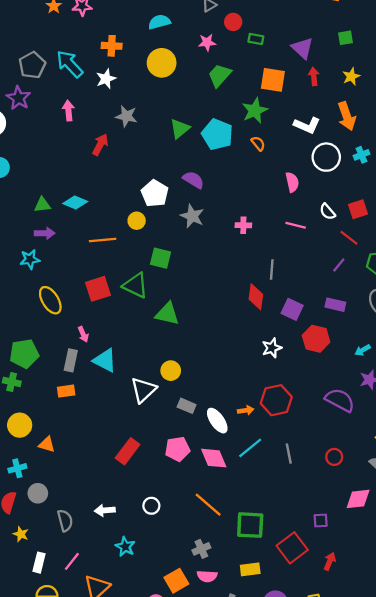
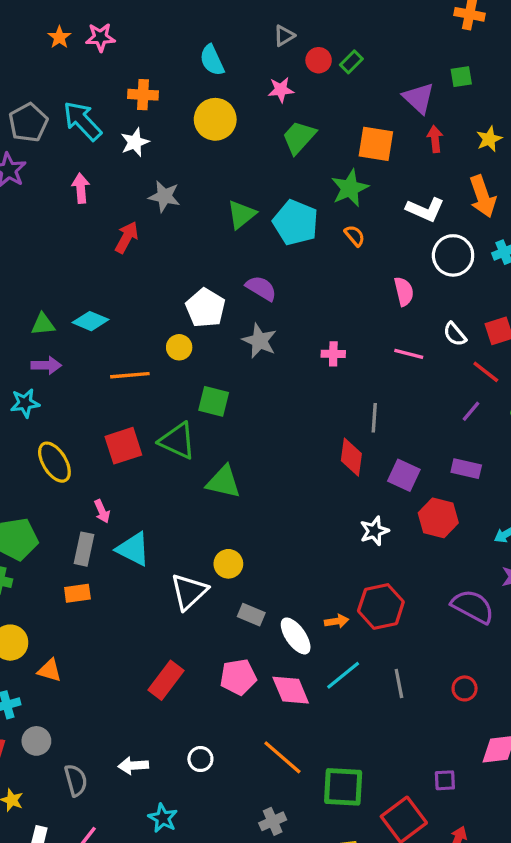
cyan semicircle: (159, 22) -> (212, 60), turned -100
green square: (346, 38) -> (461, 77), moved
green rectangle: (256, 39) -> (351, 62), moved, turned -56

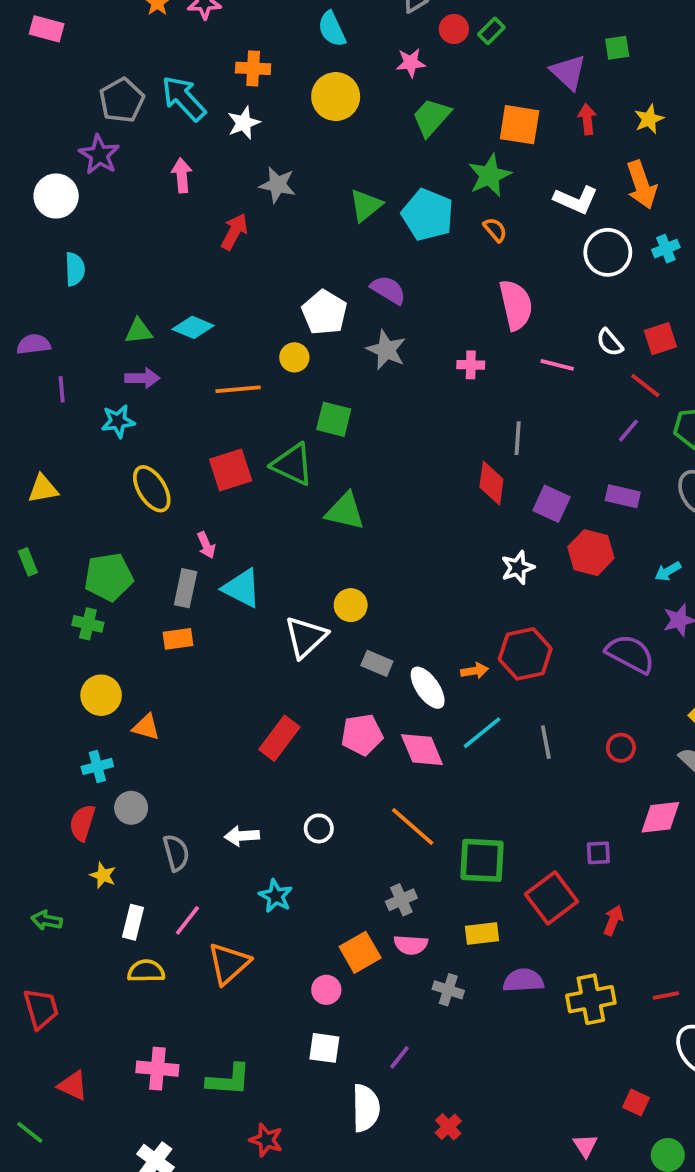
pink semicircle: (404, 292) -> (516, 305), moved, size x1.5

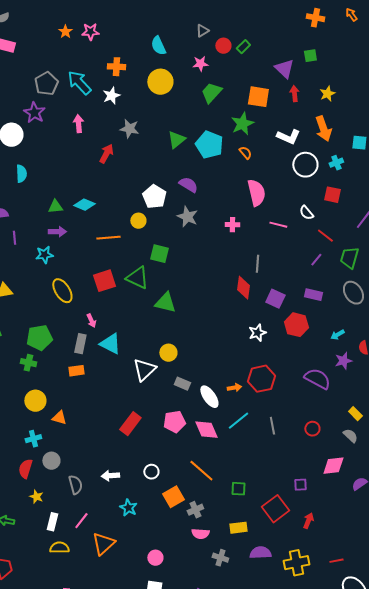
red square: (660, 339) -> (332, 195), moved, turned 30
green square: (482, 860) -> (238, 489), size x0.6
orange square: (360, 952) -> (173, 497), moved

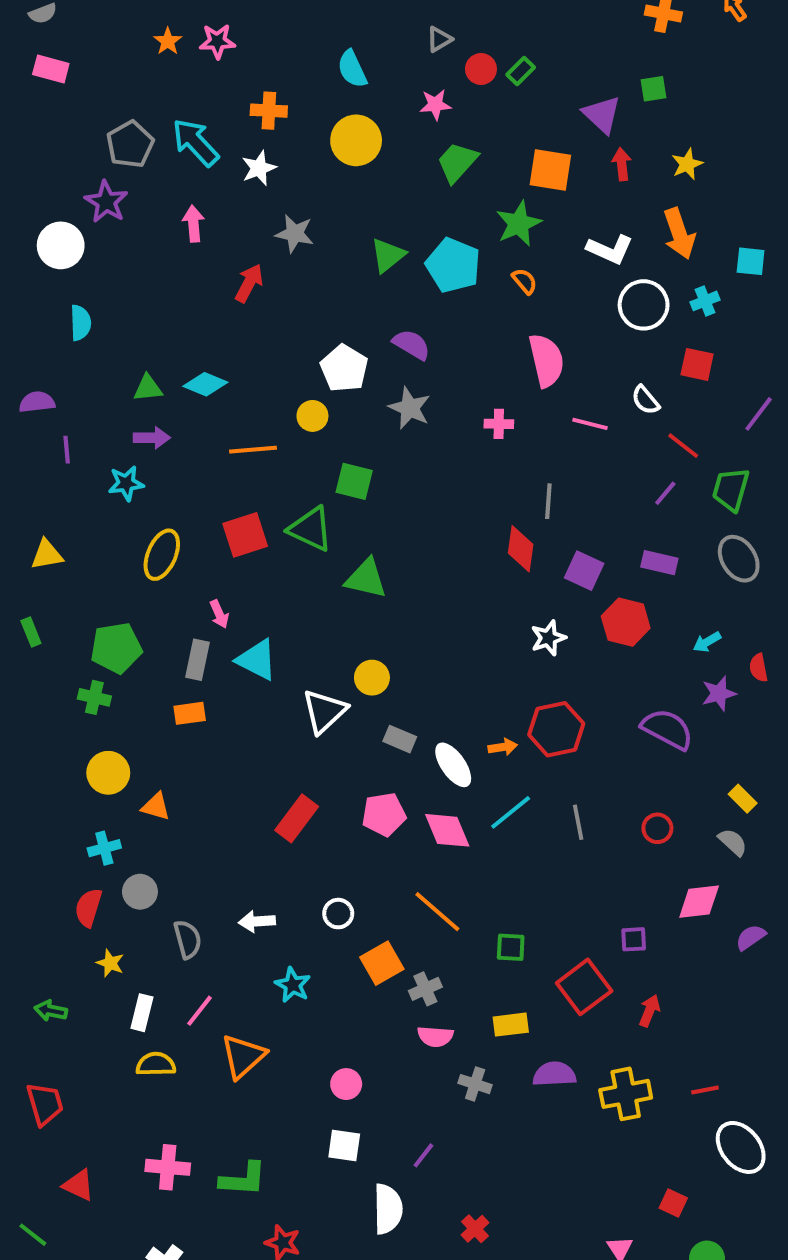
yellow ellipse: (62, 291) -> (162, 555), turned 55

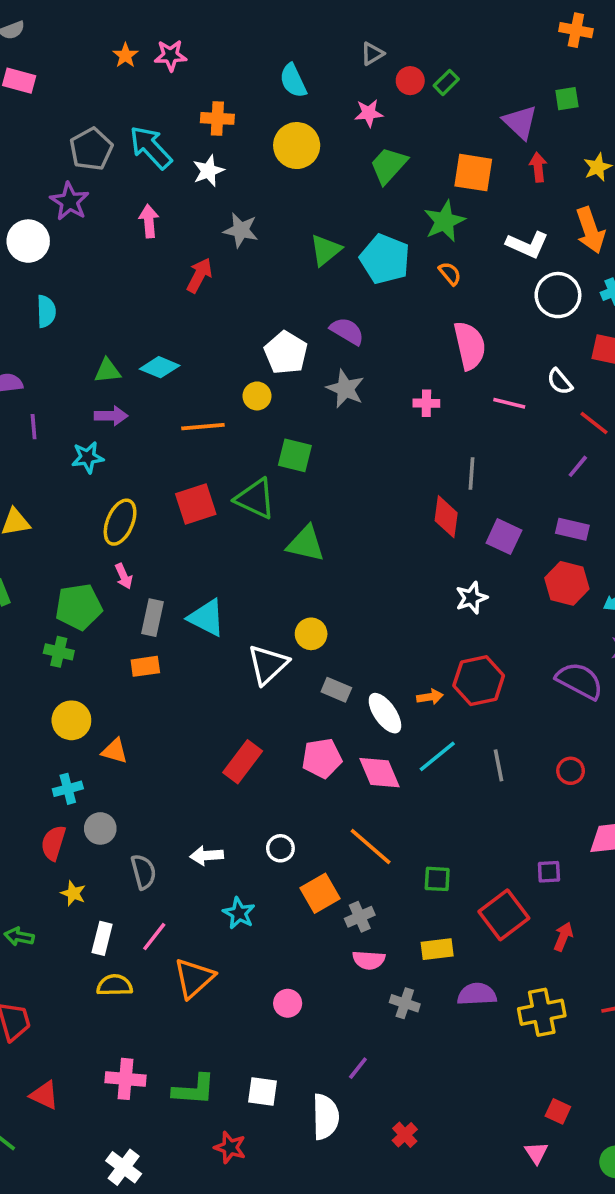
pink arrow: (219, 614) -> (124, 576), moved
red hexagon: (626, 622) -> (567, 583), moved
white square: (344, 1145) -> (262, 1092), moved
red square: (673, 1203) -> (558, 1111), moved

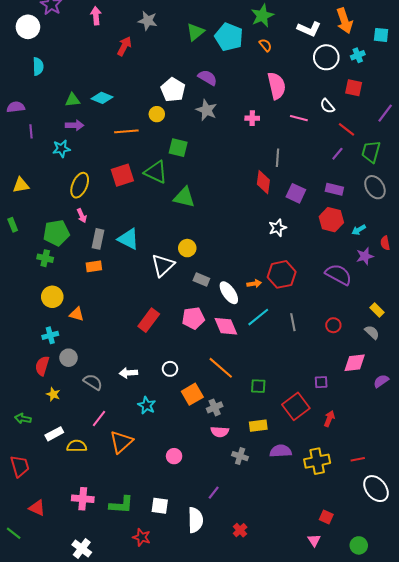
gray semicircle: (143, 872) -> (93, 382), turned -42
white rectangle: (102, 938) -> (54, 434), moved, turned 48

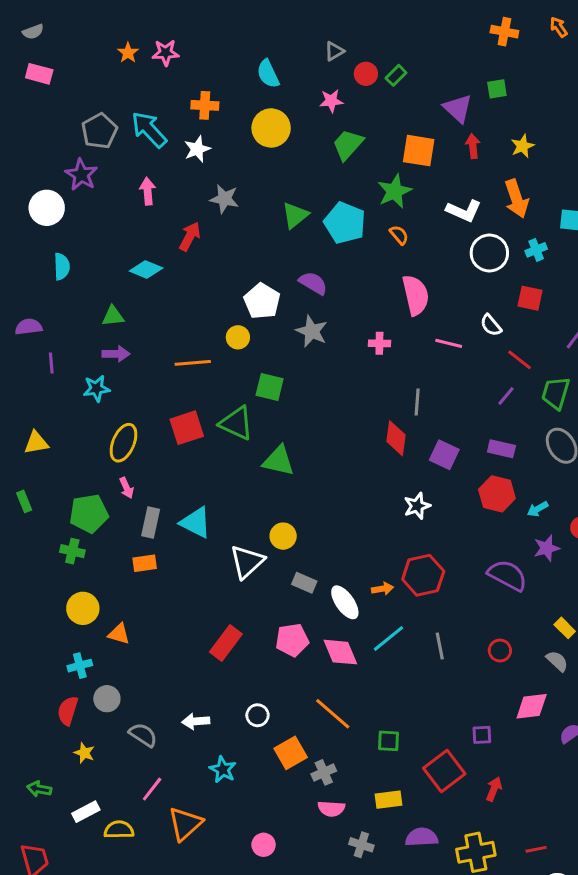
cyan diamond: (102, 98) -> (146, 270), moved

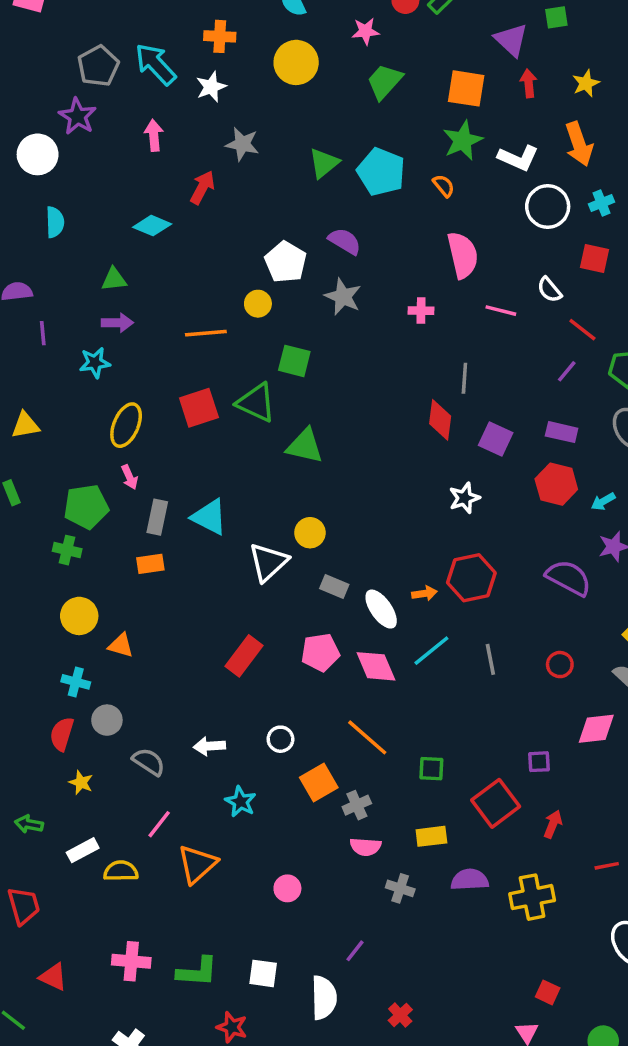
green star: (395, 191) -> (463, 141), moved
cyan cross: (80, 666) -> (76, 682), turned 30
red line: (536, 849) -> (607, 866), moved

